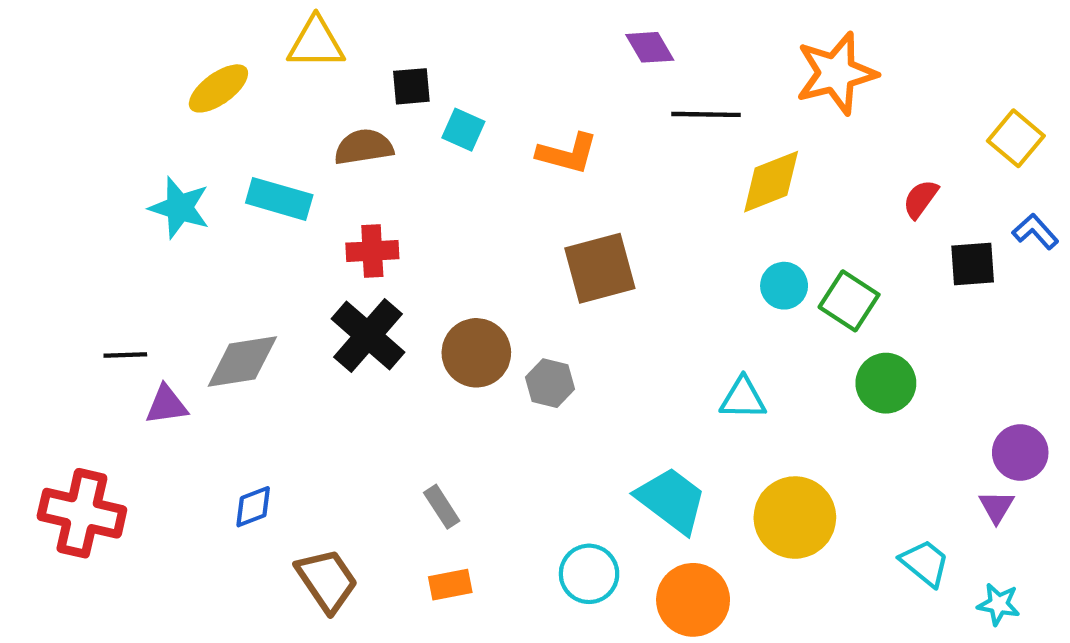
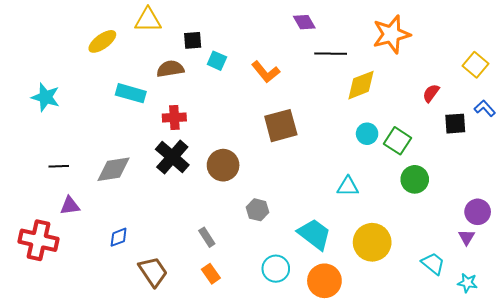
orange L-shape: (567, 153) -> (266, 72), turned 36
cyan star: (179, 208) -> (46, 97), moved
gray hexagon: (550, 383) -> (258, 210), moved
purple triangle: (166, 405) -> (70, 206), moved
orange rectangle: (450, 585) -> (211, 274), turned 66

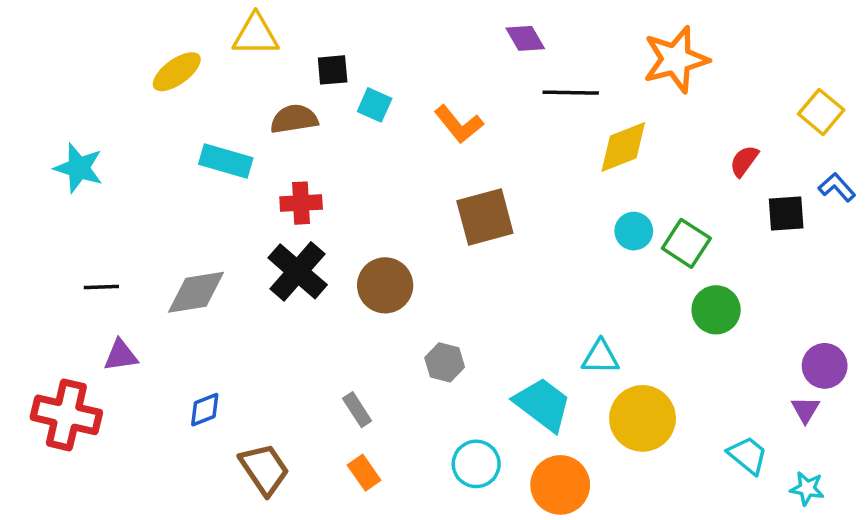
cyan triangle: (348, 186) -> (600, 357), moved

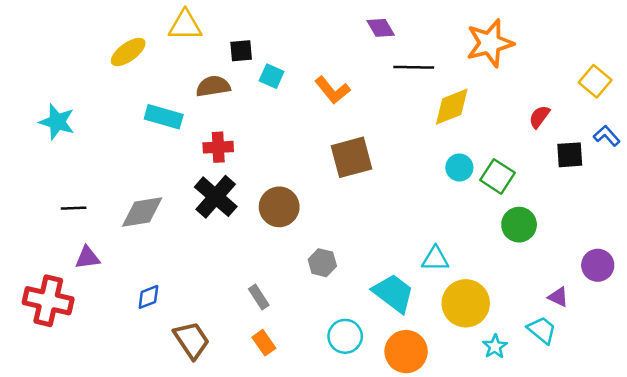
purple triangle: (805, 410) -> (558, 297), moved, turned -35
cyan star: (807, 488) -> (495, 346), moved, turned 30

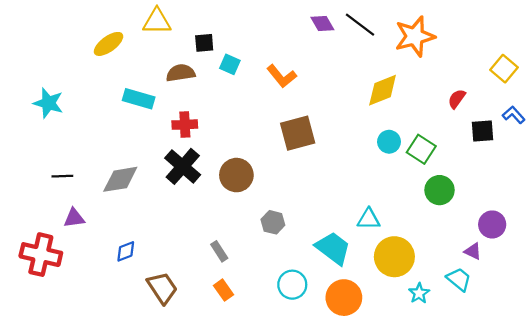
black line: (414, 67) -> (360, 25), moved, turned 36
purple circle: (598, 265) -> (492, 224), moved

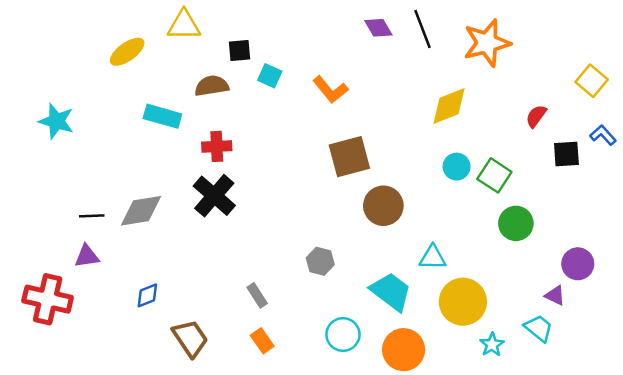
black line: (360, 25) -> (422, 29), turned 32
brown circle: (236, 175) -> (383, 206), moved
black line: (62, 176) -> (92, 216), moved

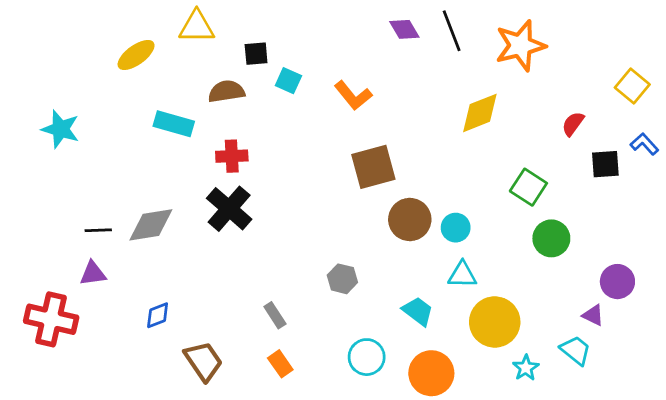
cyan circle: (457, 167) -> (456, 228), moved
cyan trapezoid: (391, 292) -> (418, 311), size x0.7

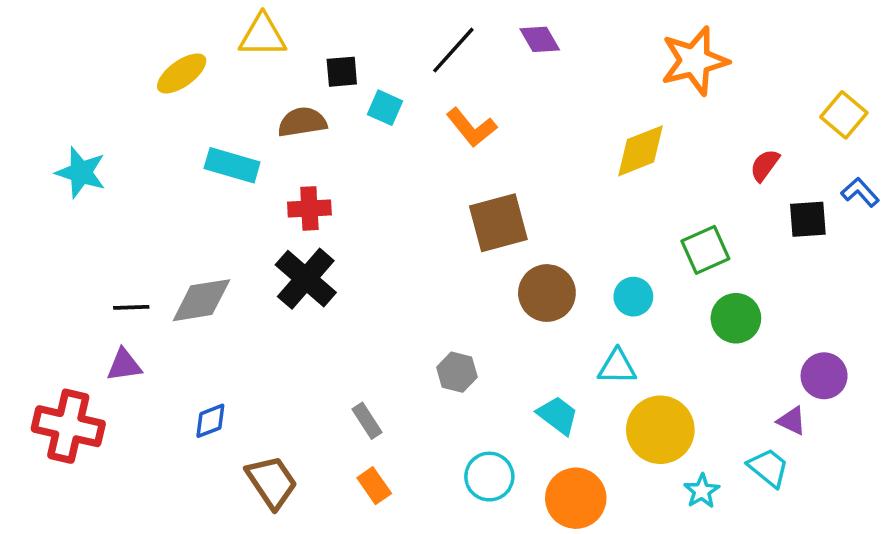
black line: (452, 31) -> (453, 50), moved, turned 63
green square: (528, 187) -> (705, 250), turned 33
cyan circle: (456, 228) -> (633, 297), moved

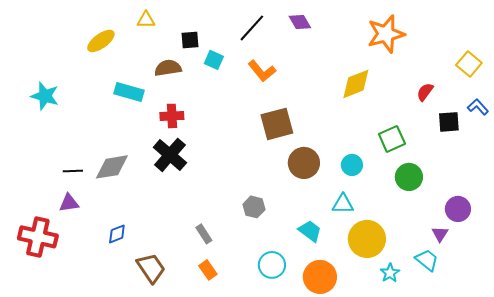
yellow triangle: (263, 36) -> (146, 20), size x0.7
purple triangle: (792, 421) -> (440, 234), turned 36

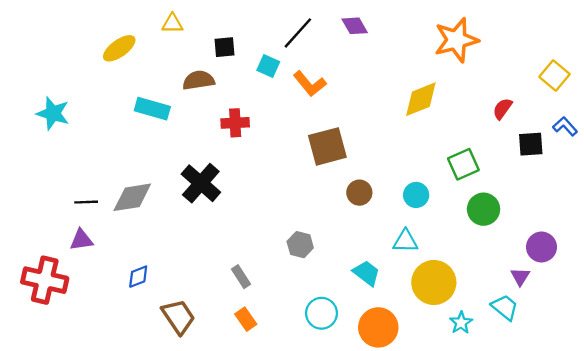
cyan square: (214, 60) -> (268, 66), moved
red cross: (172, 116) -> (235, 123), moved
brown circle: (304, 163) -> (359, 193), size x0.7

